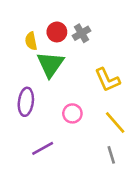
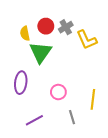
yellow L-shape: (107, 80) -> (87, 40), moved
yellow line: (115, 123) -> (93, 99), turned 48
gray line: (111, 155) -> (72, 117), moved

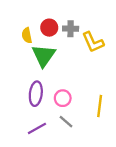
gray cross: (66, 27) -> (71, 29), turned 32
purple ellipse: (21, 83) -> (36, 94), moved
gray line: (72, 117) -> (66, 122), moved, turned -32

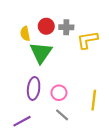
yellow L-shape: (93, 42) -> (87, 40), turned 105
purple line: (37, 128) -> (22, 121), moved

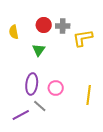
yellow semicircle: (25, 34) -> (14, 32), moved
green triangle: (41, 53) -> (39, 50), size x0.6
gray line: (62, 115) -> (40, 106), moved

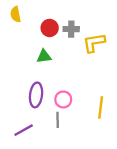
yellow semicircle: (14, 32) -> (16, 14), moved
green triangle: (39, 50) -> (44, 56), turned 48
gray line: (40, 106) -> (58, 120), moved, turned 48

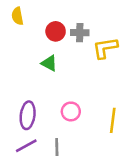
green triangle: (44, 56) -> (49, 63), turned 35
purple ellipse: (36, 95) -> (28, 115), moved
gray line: (58, 120) -> (57, 147), moved

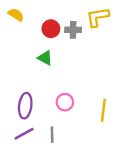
yellow semicircle: (17, 16) -> (16, 15), turned 133
yellow L-shape: (105, 48) -> (98, 17), moved

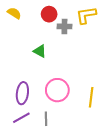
red circle: (51, 29) -> (49, 14), moved
pink circle: (65, 102) -> (57, 90), size x1.5

